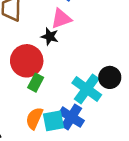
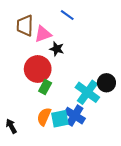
pink triangle: (61, 19) -> (43, 34), moved

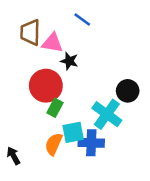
pink triangle: (43, 34) -> (52, 43), turned 30
black circle: (106, 83) -> (128, 91), moved
blue cross: (75, 116) -> (91, 143), turned -30
cyan square: (60, 119) -> (73, 132), moved

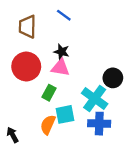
blue line: (82, 19) -> (64, 15), moved
pink triangle: (52, 43) -> (60, 68), moved
red circle: (46, 86) -> (26, 67), moved
blue cross: (91, 143) -> (99, 124), moved

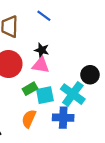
green rectangle: (49, 93) -> (30, 89), turned 32
cyan square: (65, 114) -> (45, 95), moved
blue cross: (99, 124) -> (63, 118), moved

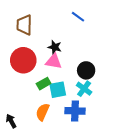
blue line: (44, 16) -> (78, 17), moved
black circle: (90, 75) -> (86, 70), moved
cyan cross: (73, 94) -> (84, 89), size x0.7

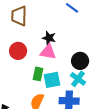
red circle: (23, 60) -> (18, 51), size x0.7
green rectangle: (44, 84) -> (38, 74), turned -48

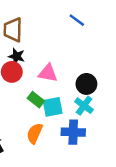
black star: (49, 38) -> (17, 56), moved
green rectangle: (38, 74) -> (36, 100), turned -64

